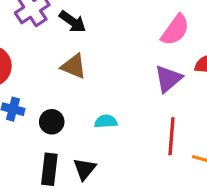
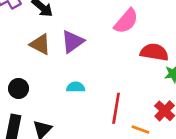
purple triangle: (168, 79) -> (72, 42), moved
cyan semicircle: (106, 121) -> (76, 87), moved

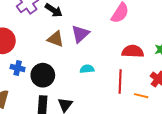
red semicircle: (154, 52) -> (133, 51), moved
black circle: (19, 88) -> (43, 75), size x1.5

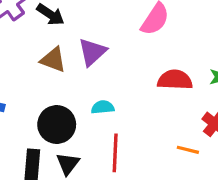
black circle: (43, 75) -> (57, 125), moved
red line: (120, 82) -> (115, 153), moved

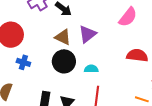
black circle: (57, 125) -> (64, 61), moved

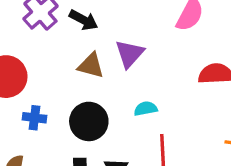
black circle: (64, 61) -> (89, 121), moved

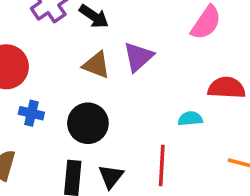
cyan semicircle: (146, 109) -> (190, 119), moved

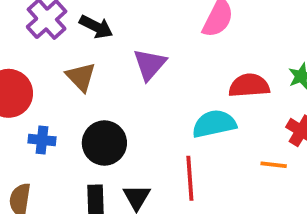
brown triangle: (96, 65) -> (81, 77), moved, turned 32
cyan semicircle: (190, 119) -> (214, 124), size x1.6

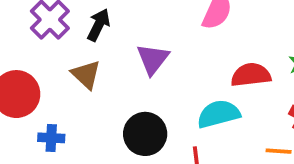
black arrow: (96, 27) -> (99, 25), turned -88
black circle: (104, 143) -> (145, 134), moved

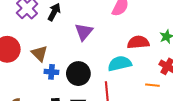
brown triangle: (86, 74) -> (39, 53), moved
blue cross: (51, 138) -> (51, 72), moved

